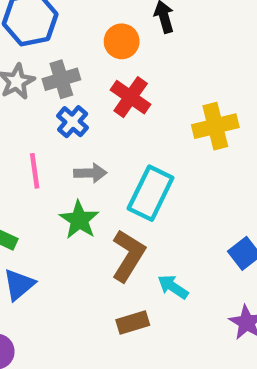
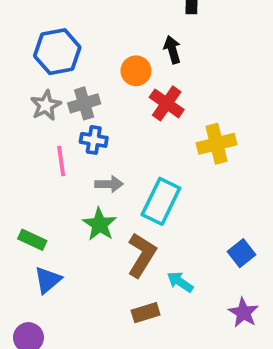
red cross: (131, 97) -> (167, 103), moved
blue cross: (73, 122) -> (94, 140), turned -32
pink line: (35, 171) -> (61, 161), moved

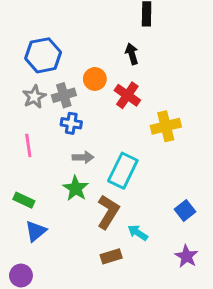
orange circle: (136, 71) -> (95, 79), moved
pink line: (61, 161) -> (28, 145), moved

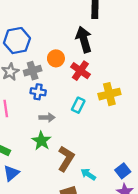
black arrow: (132, 54) -> (84, 39), size x1.6
cyan rectangle: (123, 171) -> (78, 105), moved, size x0.6
blue square: (185, 210) -> (123, 171), moved

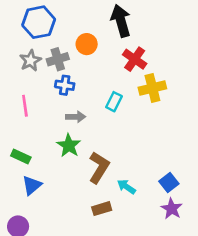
red cross: (80, 71) -> (135, 59), moved

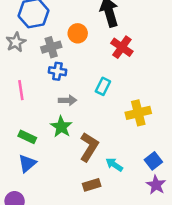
gray star: (30, 61) -> (16, 42), moved
yellow cross: (152, 88) -> (138, 113), moved
green rectangle: (21, 157) -> (27, 137), moved

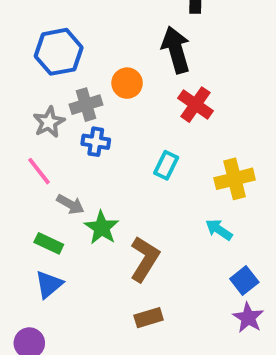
gray star: (16, 42) -> (49, 122), moved
pink line: (21, 90) -> (39, 171), turned -30
gray arrow: (68, 100) -> (70, 204), moved, turned 30
yellow cross: (138, 113) -> (235, 179), moved
cyan arrow: (114, 165) -> (219, 230), moved

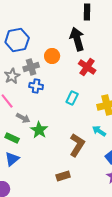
brown L-shape: (145, 259) -> (77, 145), moved

